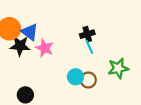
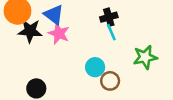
blue triangle: (30, 32) -> (54, 15), moved
brown circle: (88, 80) -> (110, 81), moved

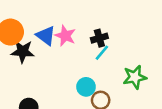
cyan line: (111, 32) -> (102, 53), turned 63
pink star: (59, 33) -> (65, 36), moved

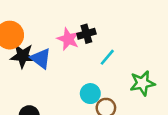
blue triangle: (46, 36) -> (41, 58), moved
black cross: (99, 38) -> (86, 34), moved

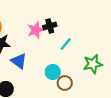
pink star: (68, 39) -> (36, 30), turned 30
blue triangle: (41, 58) -> (19, 61), moved

